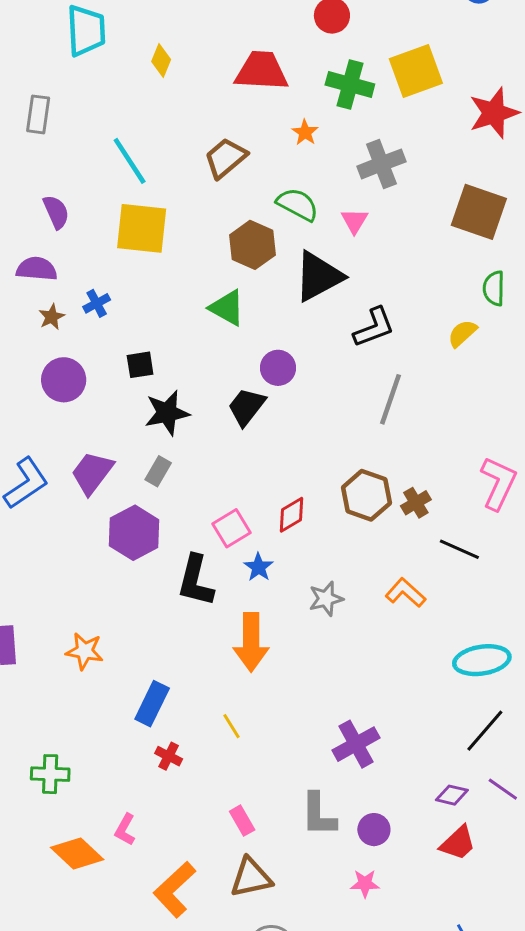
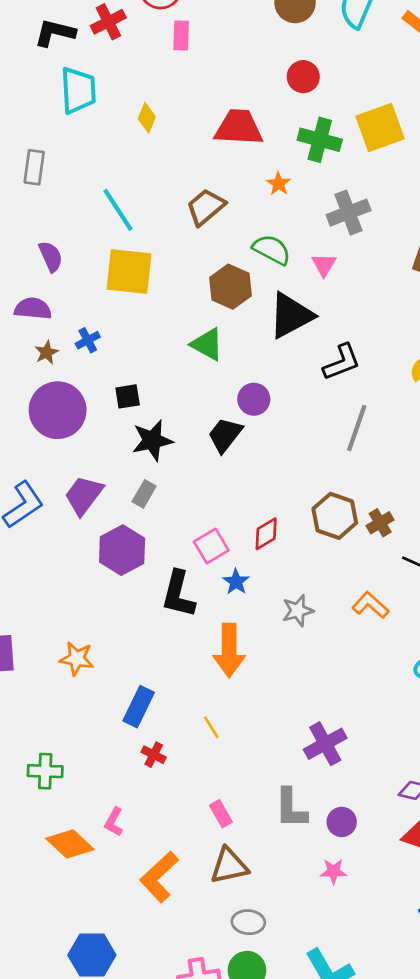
purple circle: (64, 380) -> (58, 410), size x1.4

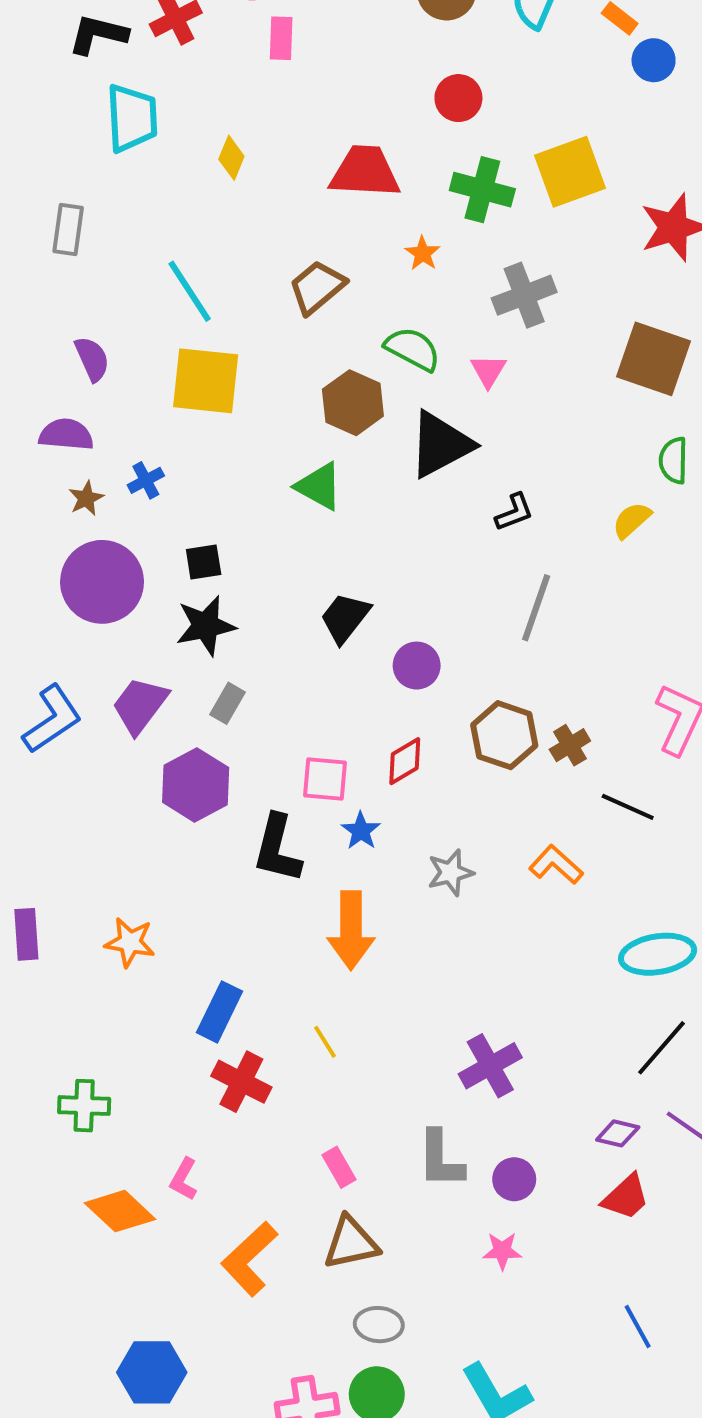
black L-shape: (342, 362) -> (514, 512), size x0.7
purple circle: (254, 399) -> (417, 666), moved
black star: (152, 440) -> (206, 626), moved
pink square: (211, 546) -> (325, 779), turned 36
red cross: (154, 755) -> (241, 1082), size x1.6

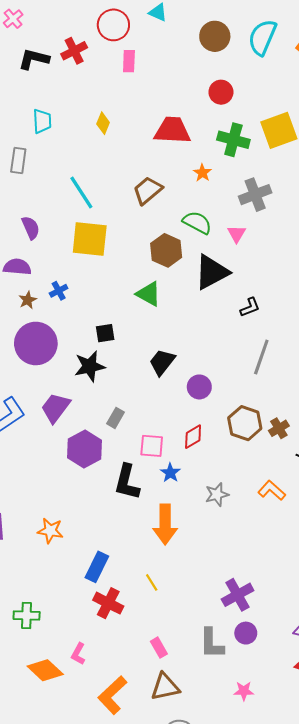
cyan trapezoid: (132, 118) -> (42, 121), moved, size x0.7
black square: (204, 562) -> (105, 333), moved
gray rectangle: (227, 703) -> (115, 418), moved
purple circle: (514, 1179) -> (246, 633), moved

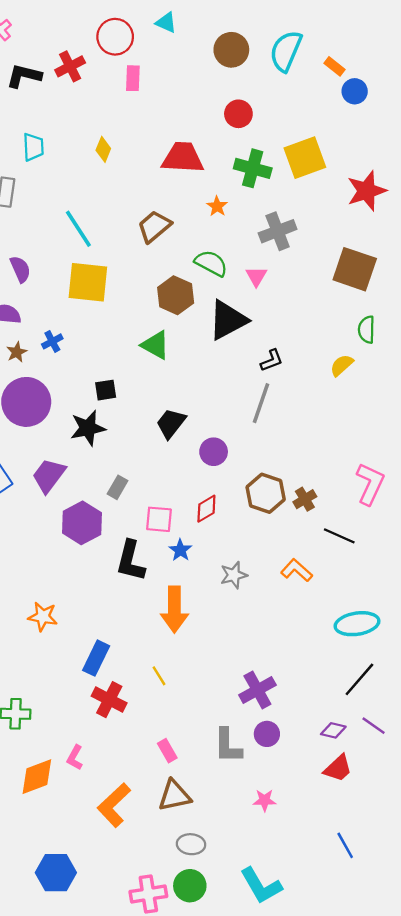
gray line: (261, 357) -> (261, 403), moved
orange diamond: (45, 670) -> (37, 777), turned -64

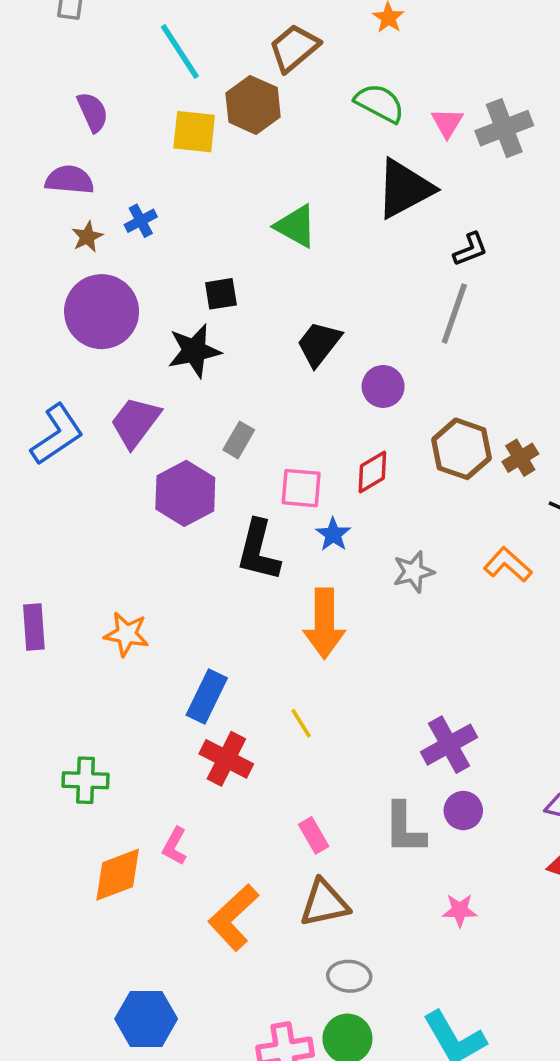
gray cross: (278, 231) -> (504, 128), moved
yellow square: (88, 282) -> (194, 132), size x0.7
brown hexagon: (176, 295) -> (253, 105), moved

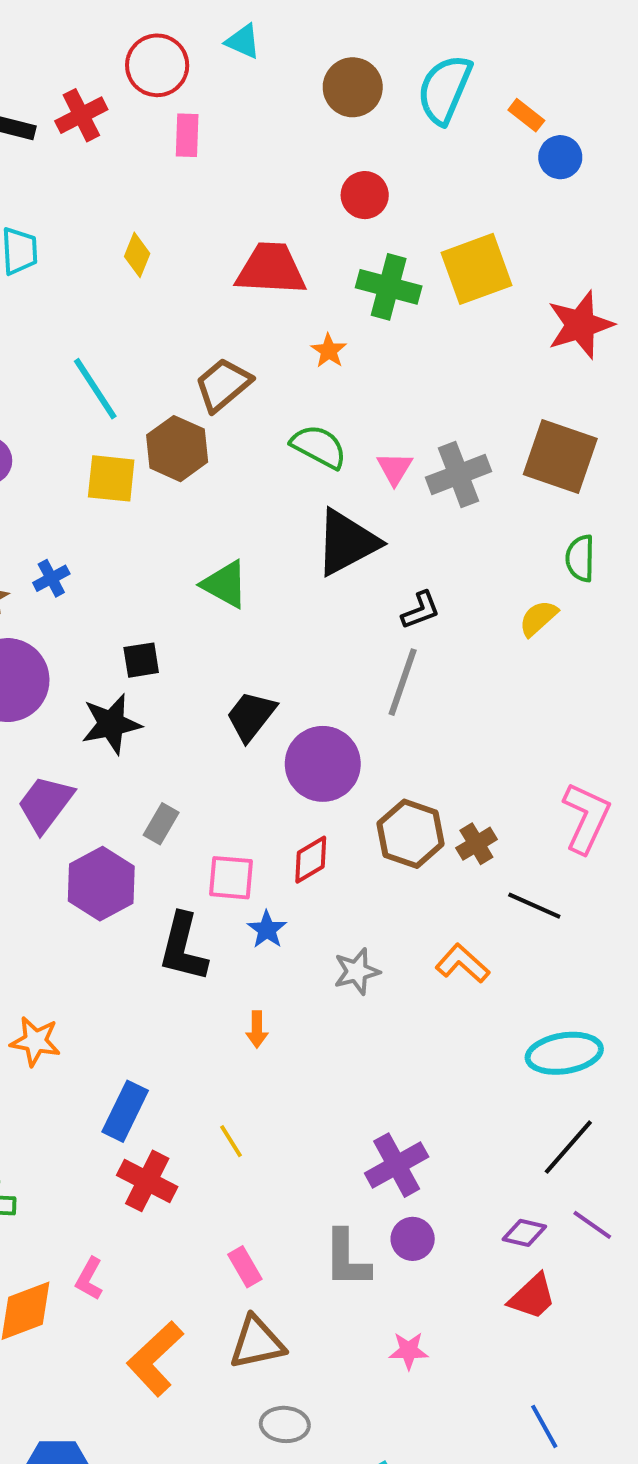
purple circle: (383, 386) -> (323, 764), size x1.6
orange arrow: (324, 623) -> (257, 1029), size x0.5

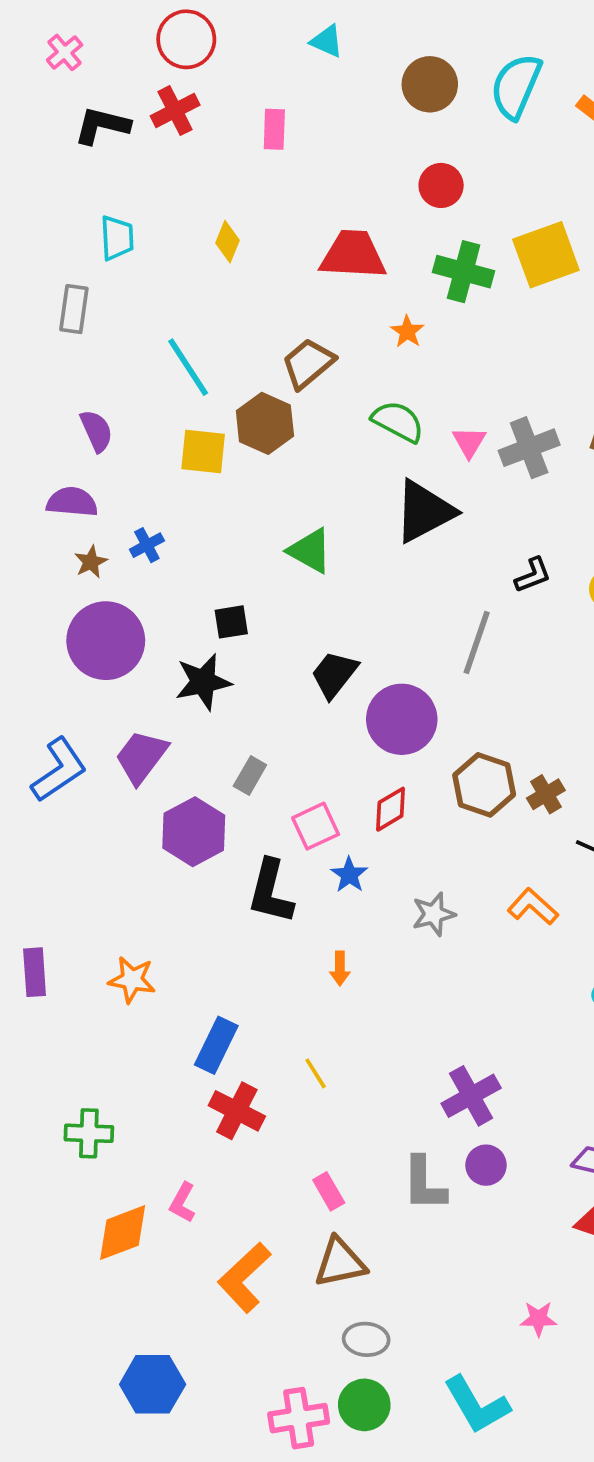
red circle: (157, 65) -> (186, 39), moved
black L-shape: (421, 610) -> (533, 575), moved
pink square: (231, 878) -> (316, 826), turned -30
pink star: (409, 1351) -> (538, 1319), moved

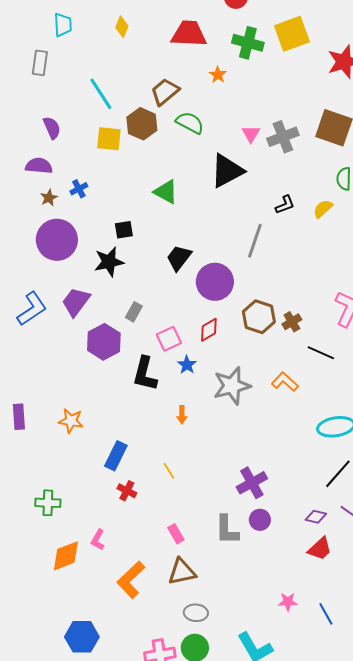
green semicircle: (398, 421) -> (190, 123), moved
gray star: (434, 914) -> (232, 386), size x1.6
red cross: (237, 1111) -> (127, 491), size x0.7

